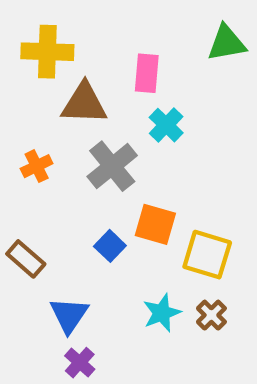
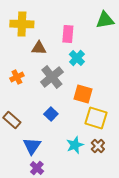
brown triangle: (84, 103) -> (39, 48), size x0.7
orange square: (155, 224) -> (83, 94), moved

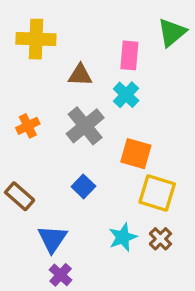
green triangle: (105, 20) -> (172, 32), turned -30
pink rectangle: (68, 34) -> (129, 55), moved
brown triangle: (39, 48) -> (80, 75), moved

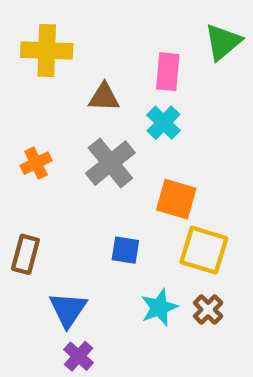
blue square: (83, 186) -> (125, 250), moved, turned -35
brown rectangle: (20, 196) -> (25, 254), turned 64

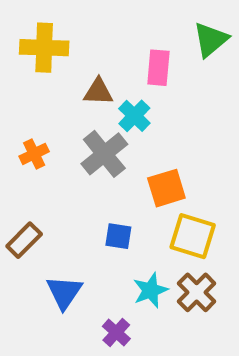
cyan cross: (163, 123) -> (134, 116), moved
orange square: (176, 199) -> (166, 188), turned -33
brown rectangle: (25, 254) -> (24, 240), turned 30
brown cross: (208, 310) -> (197, 292), size x1.4
purple cross: (79, 356) -> (116, 332), moved

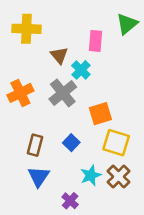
brown triangle: (98, 92) -> (59, 55), turned 48
orange cross: (34, 154) -> (20, 93), size x1.5
blue square: (118, 236) -> (71, 143), turned 35
brown rectangle: (24, 240) -> (35, 145), moved, turned -30

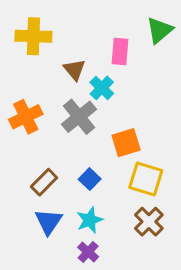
brown rectangle: (35, 145) -> (44, 182), turned 30
cyan star: (91, 175) -> (90, 220), moved

